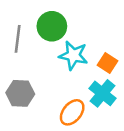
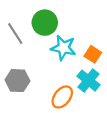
gray line: (18, 39) -> (15, 34), turned -40

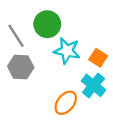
gray hexagon: (17, 81) -> (21, 67), moved

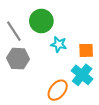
cyan star: (67, 51) -> (59, 44), size x0.7
orange square: (98, 58) -> (86, 50), turned -35

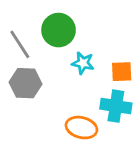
cyan cross: (82, 75) -> (116, 106), turned -30
orange ellipse: (58, 90) -> (81, 128), turned 65

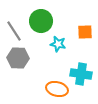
orange square: (122, 72) -> (85, 32), moved

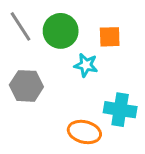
gray line: (14, 31) -> (20, 26), moved
orange square: (85, 32) -> (110, 37), moved

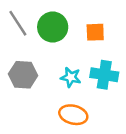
cyan star: (86, 65) -> (71, 77), moved
cyan cross: (120, 110) -> (104, 75), moved

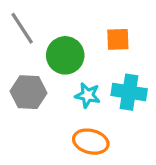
green circle: (53, 27) -> (65, 55), moved

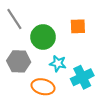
cyan cross: (129, 92) -> (82, 77), moved, turned -35
orange ellipse: (91, 142) -> (43, 87), moved

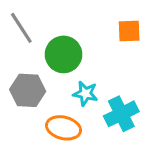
orange square: (78, 26) -> (129, 31), moved

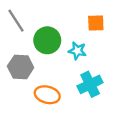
cyan star: (85, 93) -> (77, 51), moved

